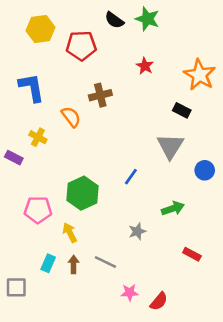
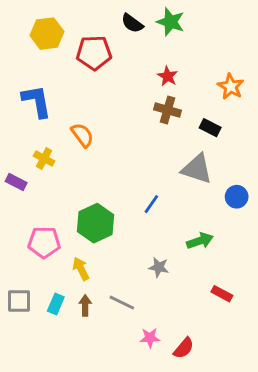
orange star: (200, 75) -> (231, 86), size x0.7
brown cross: (100, 95) -> (168, 110), moved, turned 30
gray triangle: (170, 146) -> (197, 169), turned -44
gray star: (137, 231) -> (159, 267), turned 30
gray square: (16, 287) -> (19, 301), moved

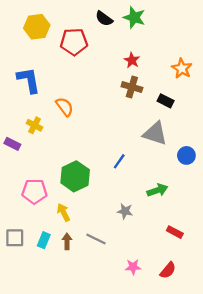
pink star: (150, 338) -> (133, 267), moved
red semicircle: (184, 348) -> (168, 270), moved

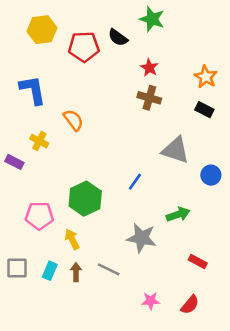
black semicircle: (104, 19) -> (118, 38), moved
black rectangle: (166, 101) -> (204, 110), moved
gray star: (125, 211) -> (141, 238), size x1.6

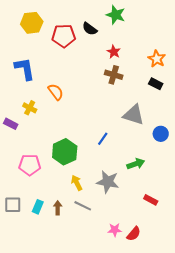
yellow arrow: (72, 239) -> (77, 183), moved
red semicircle: (190, 305) -> (134, 234), moved

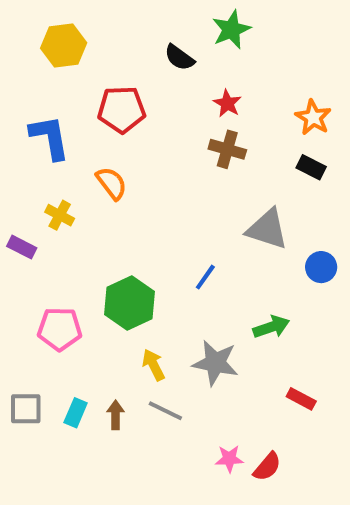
green star: (116, 15) -> (231, 30), turned 30
red pentagon: (64, 36) -> (122, 109), moved

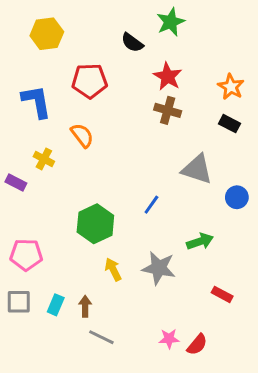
red star: (227, 103) -> (168, 76), size x1.4
pink pentagon: (60, 329) -> (26, 255), moved
gray line: (165, 411) -> (101, 337), moved

